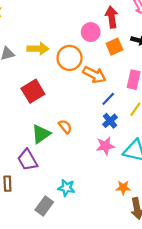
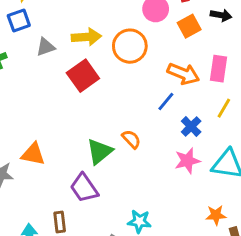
orange arrow: (94, 75) -> (183, 74), moved
red square: (33, 91) -> (83, 76), moved
blue line: (108, 99) -> (166, 101), moved

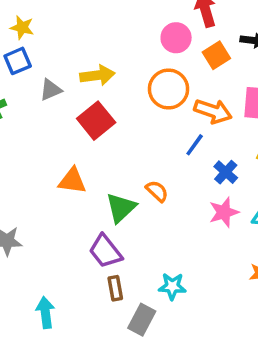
orange circle: (130, 46) -> (169, 89), moved
orange triangle: (33, 154) -> (72, 181), moved
brown rectangle: (60, 222) -> (115, 288), moved

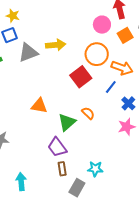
gray triangle: (51, 90) -> (28, 52), size x1.5
red square: (96, 121) -> (81, 77), moved

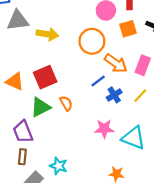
yellow arrow: (56, 45) -> (47, 34), moved
red square: (81, 77) -> (45, 77), moved
blue cross: (128, 103) -> (114, 95), moved

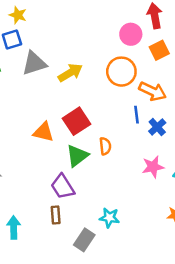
yellow arrow: (47, 34) -> (70, 73), turned -30
blue line: (98, 81) -> (136, 115), turned -49
orange semicircle: (66, 103) -> (105, 146), turned 35
brown rectangle: (22, 157) -> (56, 215), moved

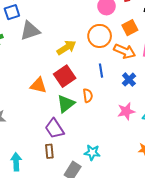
orange square: (159, 50) -> (130, 28), moved
yellow arrow: (70, 73) -> (66, 48), moved
blue line: (136, 115) -> (101, 71), moved

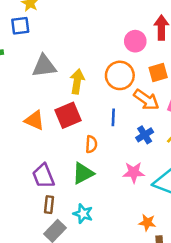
gray triangle: (30, 31) -> (44, 66), moved
yellow arrow: (66, 48) -> (77, 81), turned -60
green triangle: (66, 104) -> (83, 173), moved
brown rectangle: (49, 151) -> (49, 205), moved

